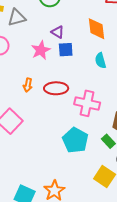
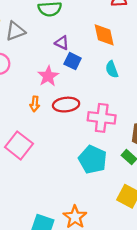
pink star: (41, 50) -> (48, 76), moved
blue square: (66, 50) -> (73, 61), turned 35

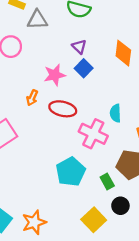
cyan semicircle: (112, 69) -> (115, 113), moved

